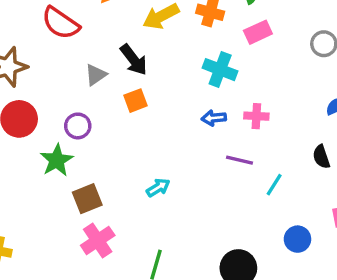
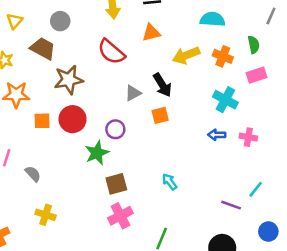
purple line: (240, 160) -> (231, 205), moved
cyan arrow: (158, 188) -> (170, 182), turned -102

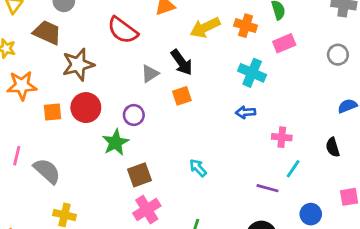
pink cross: (248, 137) -> (282, 137), moved
gray semicircle: (33, 174) -> (47, 171), size x1.5

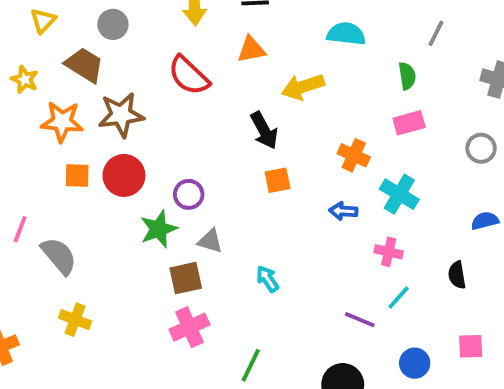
orange cross: (246, 26) -> (354, 155), moved
cyan cross: (252, 73) -> (399, 194), moved
gray triangle: (150, 74) -> (210, 241), moved, turned 42
orange star: (22, 85) -> (62, 122), moved
orange square: (182, 96) -> (278, 180), moved

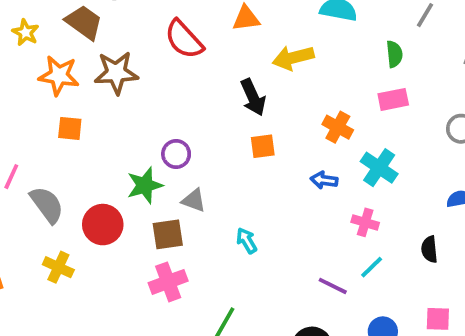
red circle: (124, 175) -> (103, 225), moved

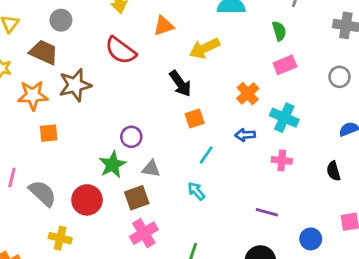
orange cross: (338, 127) -> (248, 93), turned 30
cyan line: (372, 267) -> (206, 155), moved

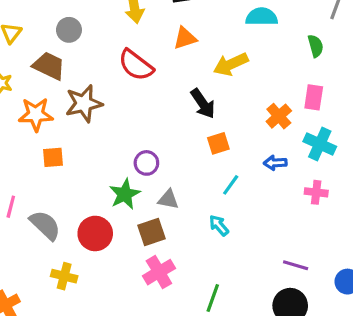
pink rectangle: (285, 65) -> (314, 97), moved, turned -60
purple line: (267, 212) -> (296, 265), moved

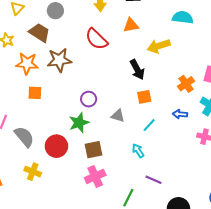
purple circle: (146, 163) -> (89, 99), moved
gray triangle: (168, 199) -> (118, 116), moved
purple line: (296, 265) -> (153, 180), moved

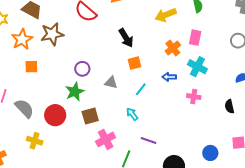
yellow arrow: (159, 46) -> (166, 15), moved
orange star: (27, 63) -> (22, 39), turned -30
pink cross: (95, 176) -> (106, 139), moved

